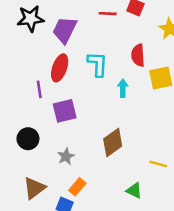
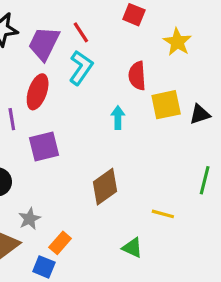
red line: (108, 14) -> (81, 32), moved, turned 54
cyan L-shape: (98, 64) -> (81, 68), moved, turned 32
gray star: (66, 156) -> (30, 219), moved

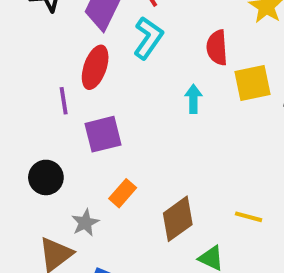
brown diamond: (105, 187) -> (178, 219), moved
orange rectangle: (60, 243) -> (123, 193), moved

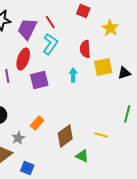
purple square: (103, 134) -> (39, 80), moved

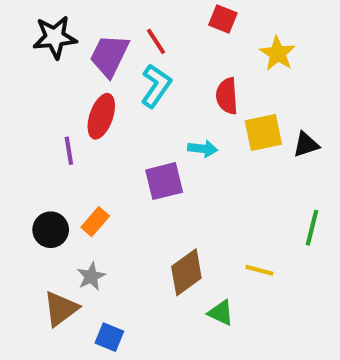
cyan arrow: (73, 75) -> (203, 149), turned 96
purple square: (39, 80) -> (164, 181), moved
orange rectangle: (37, 123) -> (95, 222), moved

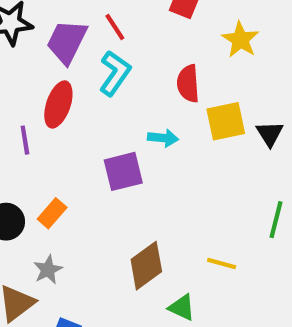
black triangle: (306, 145) -> (270, 134), turned -44

